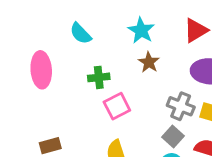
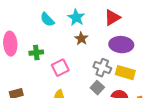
cyan semicircle: (81, 33) -> (47, 20), moved
green cross: (99, 77) -> (36, 53), moved

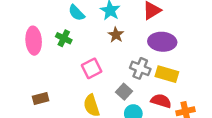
green cross: (36, 53) -> (64, 38), moved, turned 32
gray square: (97, 88) -> (124, 92), moved

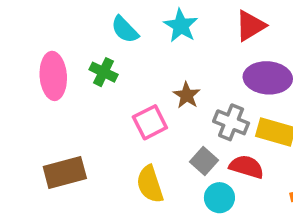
brown star: (116, 35) -> (187, 95), moved
brown rectangle: (41, 99) -> (65, 173), size x1.5
red semicircle: (161, 101) -> (247, 167), moved

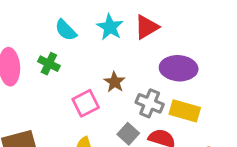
red triangle: (250, 26) -> (147, 27), moved

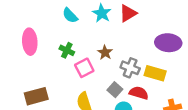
green cross: (49, 64) -> (67, 50), moved
purple ellipse: (179, 68) -> (168, 43), moved

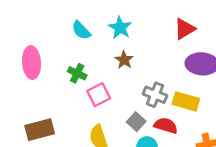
red triangle: (128, 13) -> (185, 29), moved
brown star: (105, 53) -> (124, 60), moved

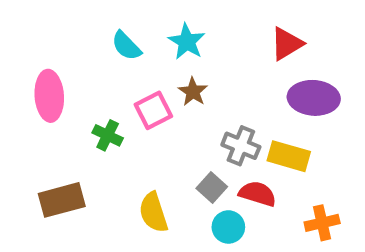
green cross: (77, 73) -> (108, 135), moved
pink square: (99, 95) -> (153, 110), moved

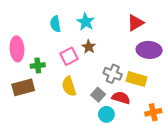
cyan semicircle: (126, 46) -> (55, 24), turned 35
green cross: (108, 135) -> (38, 66), moved, turned -32
brown rectangle: (62, 200) -> (23, 87), moved
yellow semicircle: (153, 212) -> (69, 86), moved

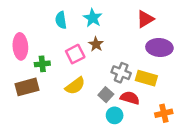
yellow semicircle: (69, 86) -> (75, 86), turned -108

